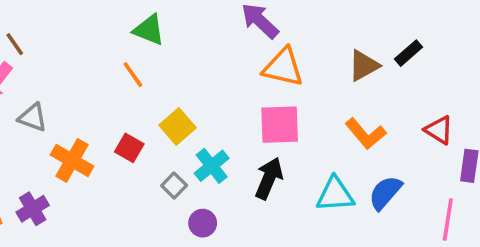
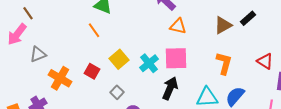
orange triangle: (283, 67) -> (178, 26), size x0.7
gray triangle: (33, 117) -> (38, 54), turned -42
orange L-shape: (366, 134) -> (224, 63), turned -125
cyan cross: (212, 166) -> (149, 63), moved

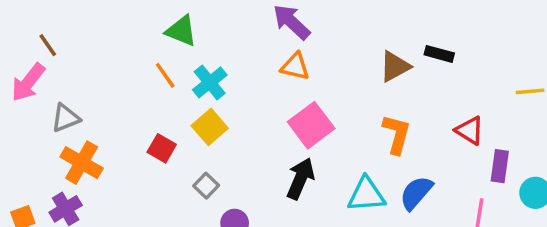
black rectangle: (248, 18) -> (439, 54), turned 56
orange triangle: (178, 26) -> (295, 66), moved
pink square: (176, 58) -> (311, 125), turned -35
cyan cross: (149, 63) -> (210, 82), moved
orange cross: (60, 78) -> (82, 163), moved

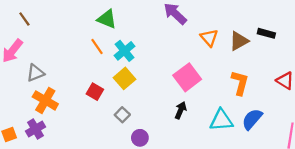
brown line: (48, 45) -> (24, 19), moved
orange triangle: (295, 66) -> (209, 38), moved, turned 36
black arrow: (300, 179) -> (181, 110), size x0.7

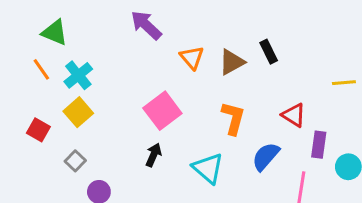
black rectangle: (266, 33) -> (269, 52), turned 49
blue semicircle: (252, 119) -> (266, 156), moved
cyan triangle: (221, 120) -> (208, 168), turned 45

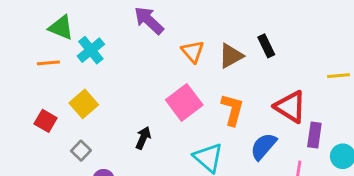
orange line: (41, 69) -> (48, 63), turned -60
cyan cross: (78, 75) -> (91, 50), moved
pink square: (162, 111) -> (184, 102), moved
red triangle: (294, 115) -> (290, 107), size x1.4
black arrow: (154, 155) -> (143, 138), moved

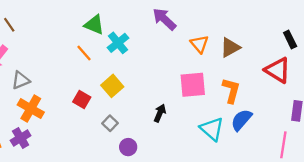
black rectangle: (266, 46) -> (290, 39), moved
orange line: (48, 63) -> (84, 53), turned 54
pink square: (184, 102) -> (193, 85), turned 32
red triangle: (290, 107) -> (278, 70), moved
blue semicircle: (263, 146) -> (241, 120), moved

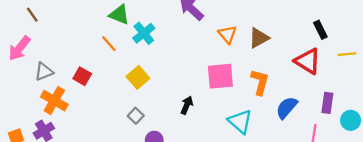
red square: (82, 99) -> (82, 76), moved
blue semicircle: (241, 120) -> (287, 108), moved

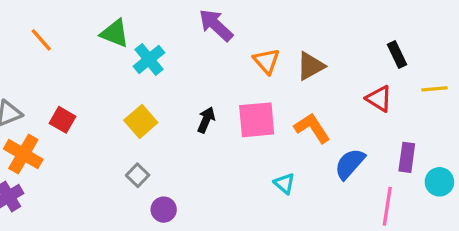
orange line: (109, 44) -> (41, 40), moved
red triangle: (308, 61) -> (379, 99), size x0.7
orange L-shape: (260, 82) -> (312, 128), turned -48
black arrow: (187, 105) -> (206, 120), moved
cyan triangle: (240, 122) -> (284, 183), size x0.6

